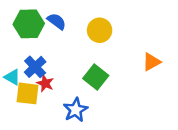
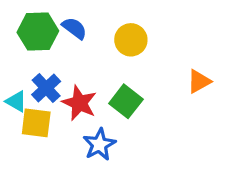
red star: (45, 83) -> (79, 103), moved, size x1.5

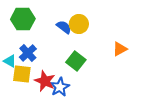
blue semicircle: (74, 28) -> (64, 27), moved
red star: (79, 103) -> (45, 81), moved

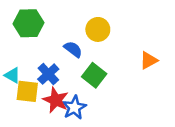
blue semicircle: (64, 27) -> (73, 49), moved
blue cross: (28, 53) -> (48, 74), moved

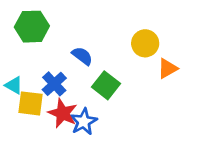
yellow circle: (98, 29) -> (145, 43), moved

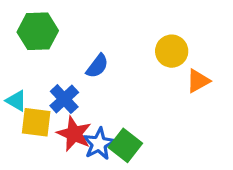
blue semicircle: (82, 56) -> (97, 66), turned 90
green square: (106, 85) -> (125, 145), moved

